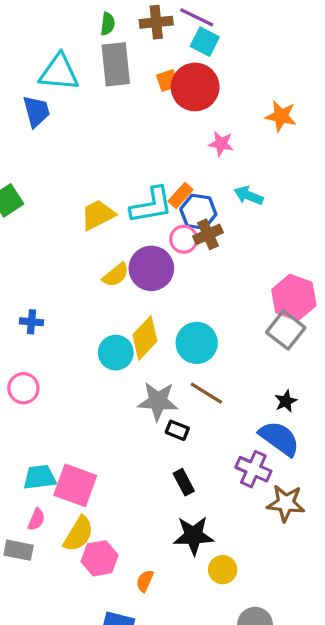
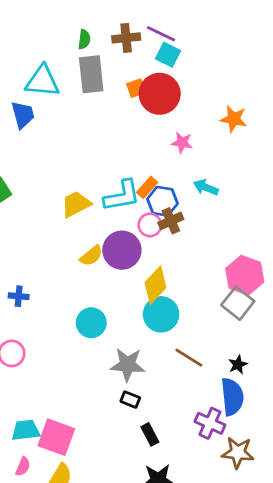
yellow diamond: (145, 338) -> (155, 285), moved
brown line: (206, 393) -> (189, 358), moved
black rectangle: (177, 430) -> (130, 400), moved
blue semicircle: (279, 438) -> (232, 397), turned 48

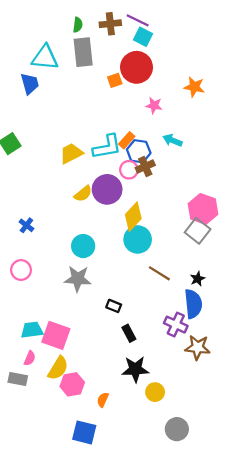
orange square: (136, 88) -> (115, 80), moved
blue cross: (19, 296) -> (26, 225), turned 32
gray star: (128, 365) -> (78, 279), moved

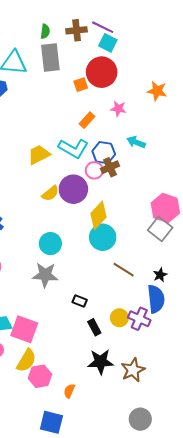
orange rectangle: (127, 140) -> (87, 120), moved
cyan L-shape: (107, 147) -> (73, 148), turned 40
brown star: (198, 347) -> (133, 370), moved, turned -30
yellow circle: (155, 392) -> (119, 318), moved

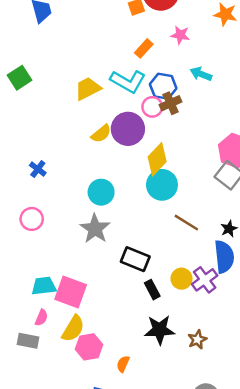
gray star: (45, 275) -> (95, 229), turned 30
black rectangle: (80, 301) -> (135, 259), size x1.6
purple cross: (139, 319) -> (205, 280), turned 30
brown star: (133, 370) -> (197, 340), size x0.7

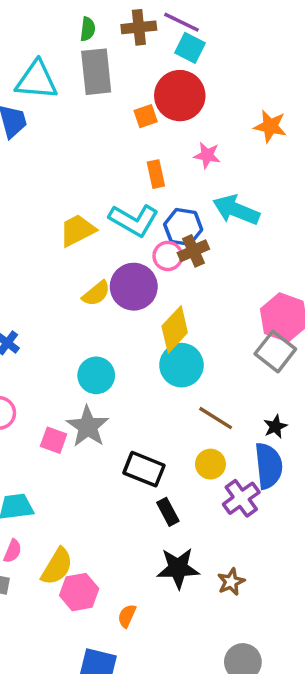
orange rectangle: (144, 48) -> (156, 174), turned -54
cyan arrow: (201, 74) -> (236, 210), size x1.5
yellow circle: (181, 279) -> (210, 464), moved
pink square: (71, 292) -> (54, 440), moved, size x0.6

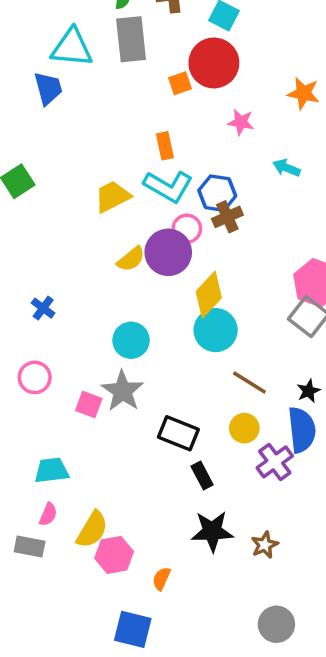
orange rectangle: (156, 174) -> (165, 146), moved
cyan arrow: (236, 210) -> (287, 168), moved, size x0.6
pink circle: (168, 256) -> (187, 229), moved

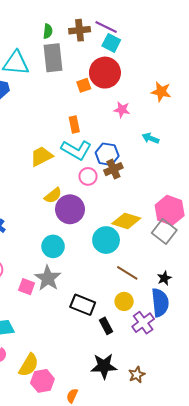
purple circle: (168, 252) -> (70, 209), moved
yellow diamond: (209, 295) -> (126, 221), moved, turned 64
black rectangle: (202, 475) -> (106, 326), moved

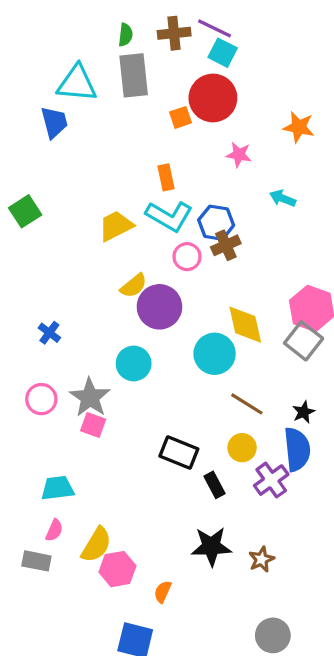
yellow diamond: (126, 221) -> (245, 325), turned 60
gray star: (48, 278) -> (90, 397), moved

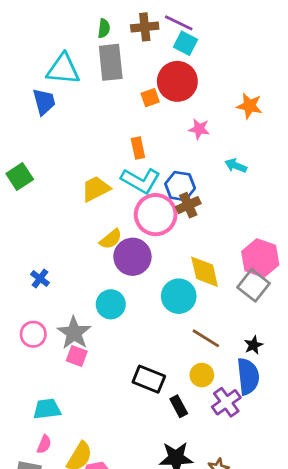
pink circle: (187, 257) -> (156, 215), size x1.8

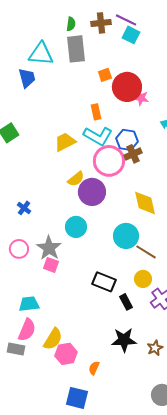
red circle: (177, 81) -> (127, 87), moved
cyan circle: (179, 296) -> (126, 236), moved
pink semicircle: (44, 444) -> (27, 330), size x1.6

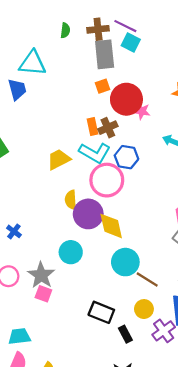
gray rectangle: (76, 49) -> (105, 54), moved
brown cross: (133, 154) -> (108, 128), moved
yellow semicircle: (76, 179) -> (71, 200), turned 126
yellow diamond: (145, 203) -> (111, 226), moved

